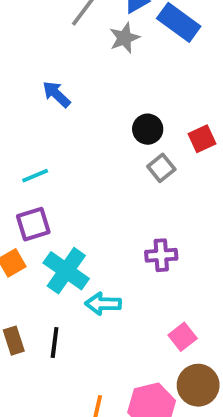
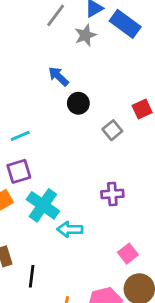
blue arrow: (57, 94) -> (58, 76), moved
black circle: (148, 129) -> (78, 103), moved
black line: (55, 342) -> (32, 276), moved

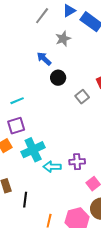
gray star: (85, 35) -> (63, 39), moved
purple cross: (112, 194) -> (77, 162), moved
cyan cross: (43, 205) -> (33, 150), turned 30

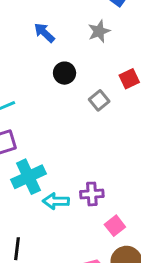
gray star: (63, 39) -> (99, 31), moved
blue arrow: (44, 59) -> (44, 33), moved

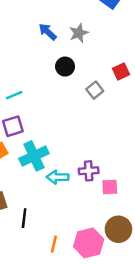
gray star: (99, 31) -> (79, 33), moved
pink square: (115, 226) -> (110, 187), moved, turned 35

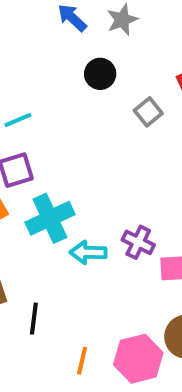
purple cross: (89, 171) -> (138, 242), turned 30

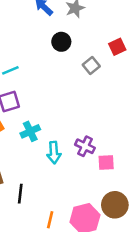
cyan cross: (50, 218) -> (30, 131), size x0.7
cyan arrow: (88, 252) -> (54, 153), turned -95

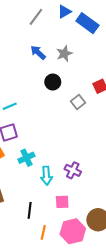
pink square: (106, 162) -> (62, 202), moved
black line: (20, 194) -> (30, 210), moved

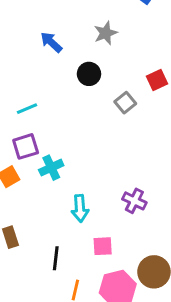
blue arrow: (38, 53) -> (51, 42), moved
cyan cross: (26, 158) -> (51, 168), moved
purple cross: (73, 170) -> (134, 201), moved

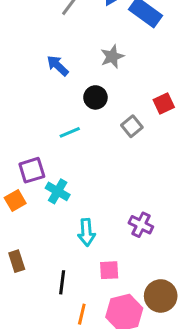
cyan line: (27, 109) -> (70, 132), moved
cyan cross: (51, 168) -> (58, 191), turned -35

